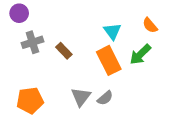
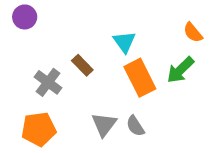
cyan triangle: (112, 31) -> (124, 42), moved
gray cross: (32, 42) -> (48, 82), moved, turned -35
gray semicircle: (105, 98) -> (135, 126), turned 98

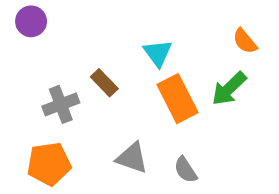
gray cross: (48, 82) -> (61, 104), turned 32
gray triangle: (104, 124) -> (132, 158), turned -48
gray semicircle: (135, 126) -> (185, 170), moved

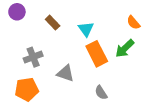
brown rectangle: (104, 83) -> (53, 23), moved
gray triangle: (132, 158) -> (65, 73), moved

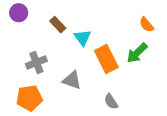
cyan triangle: (86, 29) -> (83, 38), moved

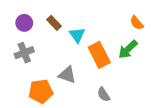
purple circle: (19, 13) -> (24, 23), moved
gray cross: (36, 62) -> (24, 53), moved
orange pentagon: (29, 98) -> (41, 91), moved

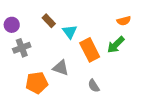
purple circle: (24, 23) -> (12, 25), moved
orange semicircle: (137, 23) -> (124, 21), turned -64

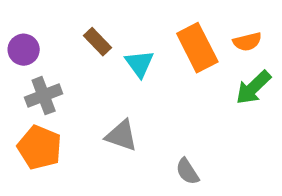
green arrow: (116, 45) -> (253, 88), moved
orange rectangle: (90, 50) -> (197, 48), moved
orange pentagon: (37, 83) -> (40, 147), moved, turned 30

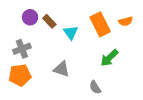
purple circle: (24, 50) -> (30, 17), moved
green arrow: (253, 88) -> (109, 58), moved
orange pentagon: (40, 147) -> (20, 75), turned -30

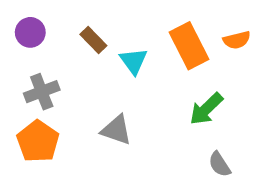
purple circle: (30, 17) -> (30, 32), moved
orange pentagon: (20, 75) -> (38, 141), turned -30
gray semicircle: (95, 87) -> (220, 164), moved

